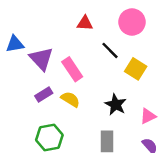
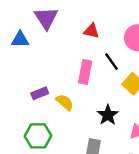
purple triangle: (41, 59) -> (46, 18), moved
pink rectangle: (72, 69) -> (85, 72), moved, turned 35

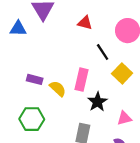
pink rectangle: (85, 72) -> (81, 80), moved
purple rectangle: (40, 93) -> (35, 79), turned 35

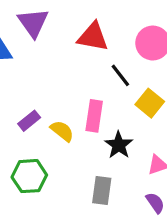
red triangle: (85, 23) -> (93, 37), size x1.5
purple rectangle: (35, 79) -> (29, 121), turned -49

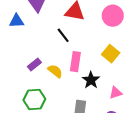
black line: (120, 75) -> (63, 35), moved

